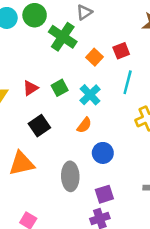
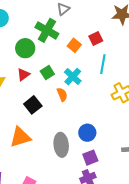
green circle: (35, 15) -> (25, 48), moved
orange semicircle: (84, 125) -> (62, 94), moved, turned -56
blue circle: (103, 153) -> (87, 133), moved

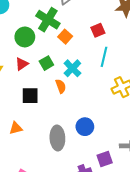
orange square: (74, 45) -> (65, 37), moved
black square: (33, 105) -> (30, 96), turned 36
orange triangle: (20, 137) -> (16, 128), size x0.6
purple square: (90, 158) -> (105, 159), moved

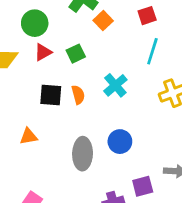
green circle: (25, 37) -> (35, 23), moved
cyan cross: (72, 68) -> (115, 85), moved
orange semicircle: (61, 86) -> (78, 95), moved

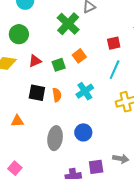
orange square: (103, 21) -> (79, 56), moved
green circle: (35, 23) -> (19, 34), moved

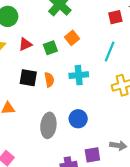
red square: (114, 43) -> (115, 17), moved
cyan cross: (85, 91) -> (79, 75), turned 30

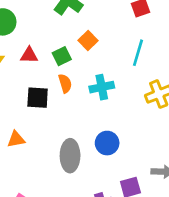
red triangle: (25, 44) -> (29, 55), turned 32
orange semicircle: (49, 80) -> (65, 83), moved

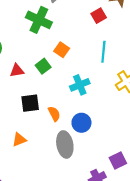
orange semicircle: (65, 83) -> (54, 114), moved
blue circle: (107, 143) -> (81, 123), moved

